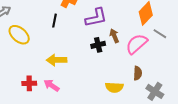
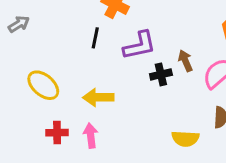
purple L-shape: (96, 18) -> (140, 45), moved
yellow ellipse: (19, 35) -> (43, 85), moved
pink arrow: (52, 85) -> (91, 136), turned 49

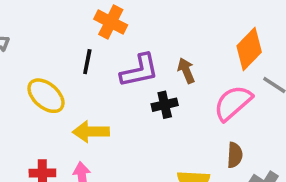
brown arrow: (185, 61) -> (186, 71), moved
yellow ellipse: (43, 85) -> (46, 96), moved

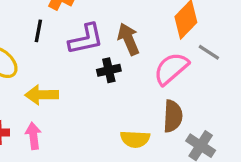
brown arrow: (186, 71) -> (128, 39), size x1.4
brown semicircle: (235, 155) -> (173, 116), size x1.4

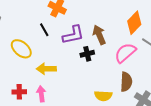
black line: (38, 31) -> (44, 30), turned -40

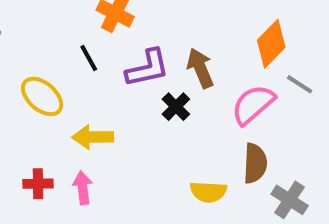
black cross: (87, 54) -> (176, 107), turned -32

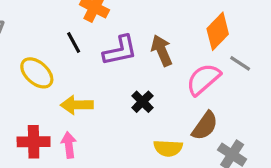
black cross: (176, 107) -> (142, 102), moved
brown semicircle: (255, 163) -> (205, 126), turned 32
red cross: (38, 184) -> (34, 142), size x1.4

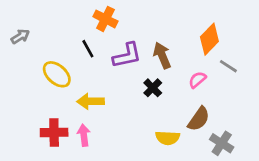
pink semicircle: (203, 79) -> (197, 80), size x0.6
black cross: (142, 102) -> (153, 88), moved

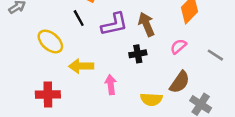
gray line: (228, 66) -> (215, 55), moved
black cross: (153, 88) -> (138, 54), turned 35
pink arrow: (84, 135) -> (111, 85), moved

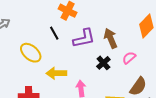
pink semicircle: (178, 46) -> (129, 58), moved
black cross: (138, 54) -> (103, 63), turned -32

